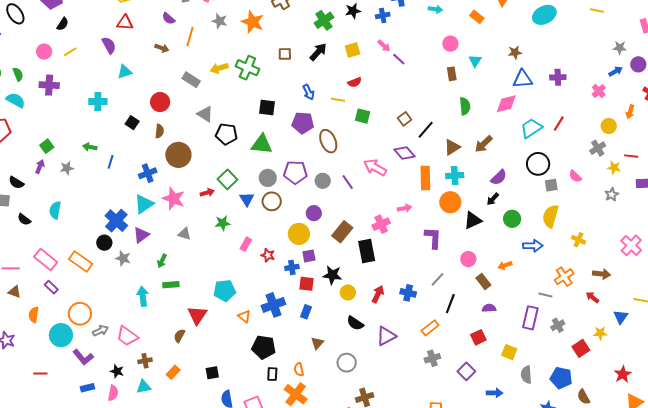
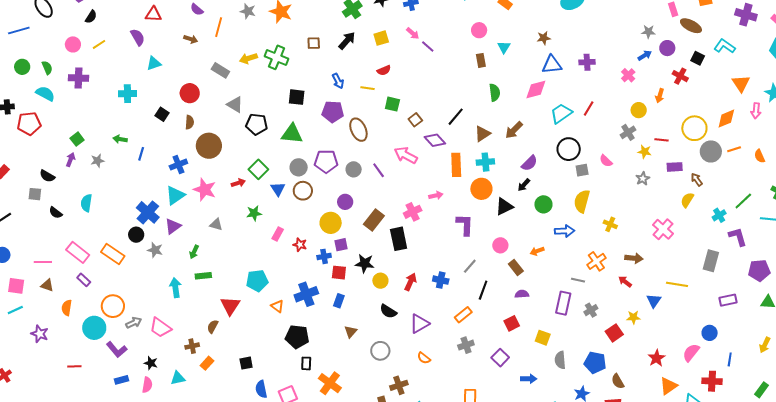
brown square: (405, 119) -> (415, 120), moved
brown cross: (145, 361) -> (192, 346), moved
orange semicircle: (299, 369) -> (424, 358), moved, turned -40

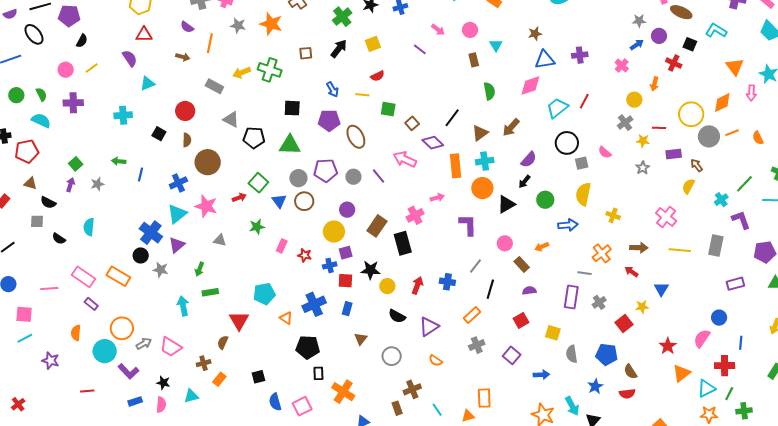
pink arrow: (413, 33) -> (438, 30), moved
yellow line: (677, 284) -> (680, 250), moved
brown triangle: (47, 285) -> (30, 183), moved

